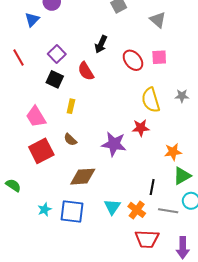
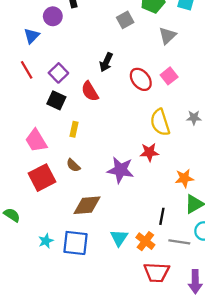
gray triangle: (158, 20) -> (167, 36), turned 36
pink square: (159, 57) -> (169, 76), turned -35
red line: (18, 58) -> (27, 70), moved

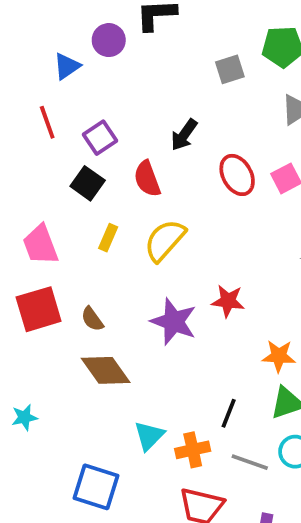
yellow semicircle: (160, 122) -> (165, 240), moved, turned 48
brown semicircle: (73, 165) -> (92, 319), moved
brown diamond: (87, 205) -> (106, 370), turned 48
orange cross: (145, 241) -> (193, 450), turned 30
blue square: (75, 243) -> (96, 487), moved

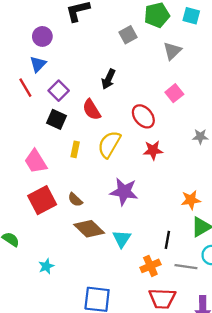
purple circle: (109, 40) -> (42, 36), moved
blue triangle: (67, 66) -> (38, 64), moved
red ellipse: (237, 175) -> (143, 116), moved
red star: (228, 301) -> (153, 150), moved
cyan triangle: (149, 436) -> (122, 239), moved

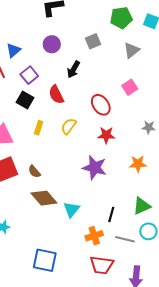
gray square: (128, 35) -> (93, 41), moved
purple circle: (42, 36) -> (52, 44), moved
yellow semicircle: (109, 144) -> (69, 126), size x0.7
purple star: (124, 192) -> (95, 168), moved
orange star: (191, 200) -> (138, 164), moved

